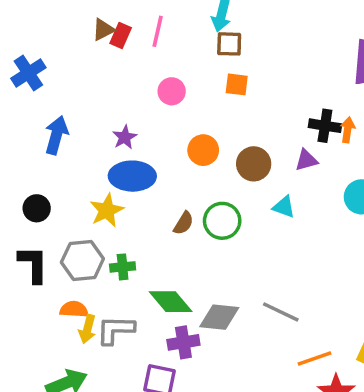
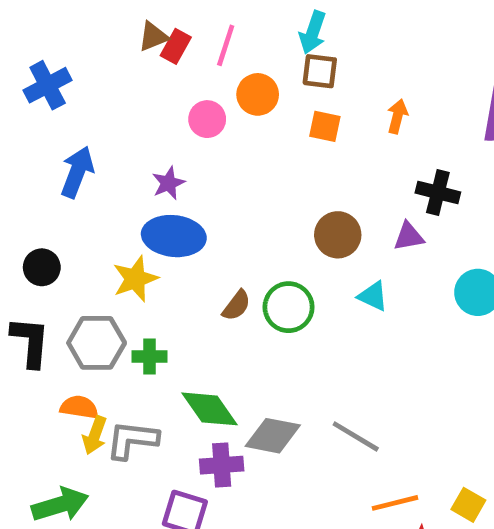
pink circle: (172, 91) -> (207, 119), moved
orange arrow: (348, 130) -> (397, 116), moved
orange circle: (203, 150) -> (258, 94), moved

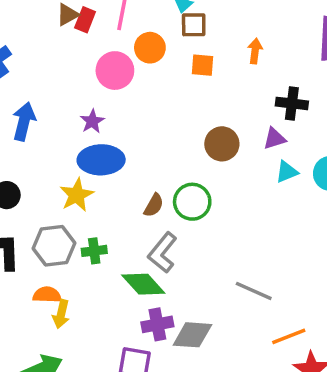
pink circle: (207, 119) -> (115, 71), size x1.4
cyan triangle: (373, 296) -> (287, 172), moved, turned -40
gray diamond: (273, 436) -> (192, 335), moved
gray L-shape: (132, 440) -> (163, 253), moved, turned -51

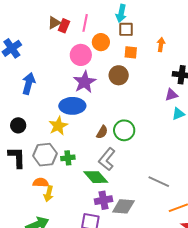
purple star: (92, 121) -> (85, 82), moved, size x1.6
brown circle: (222, 144) -> (119, 75), moved

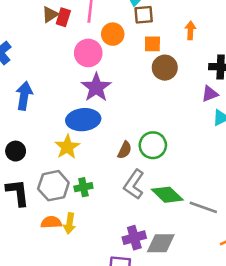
brown circle: (119, 75) -> (165, 68), moved
green diamond: (96, 177) -> (167, 195), moved
yellow arrow: (49, 194) -> (69, 223), moved

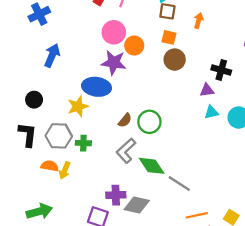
orange arrow: (190, 30) -> (199, 21), moved
orange circle: (113, 34) -> (134, 46), moved
purple star: (96, 87) -> (114, 63), turned 30

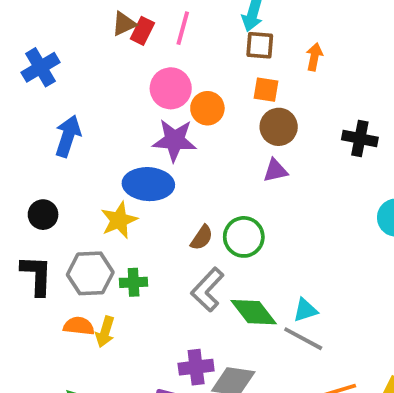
purple triangle: (207, 90) -> (275, 171), moved
cyan triangle: (211, 112) -> (305, 310), moved

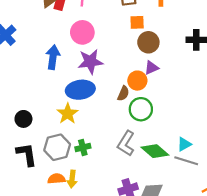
orange circle: (207, 108) -> (137, 81), moved
blue arrow: (68, 136) -> (53, 57), moved
brown semicircle: (202, 238) -> (123, 93), moved

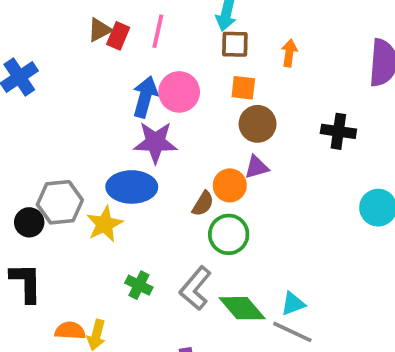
pink circle: (82, 32) -> (179, 92), moved
blue arrow: (53, 57) -> (145, 97), moved
gray hexagon: (57, 147) -> (60, 202), moved
green cross: (83, 148) -> (139, 285), moved, turned 32

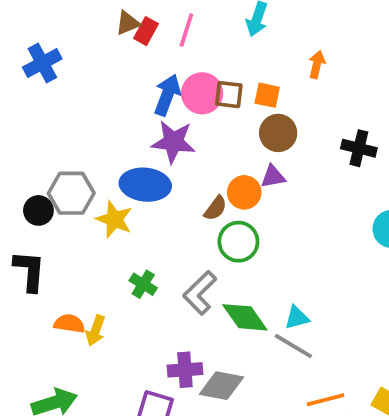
brown square: (235, 44) -> (229, 95), moved
yellow star: (105, 224) -> (114, 219), turned -30

